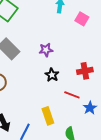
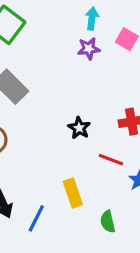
purple star: (46, 50) -> (89, 49), moved

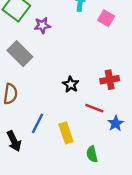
purple star: (89, 49) -> (42, 25), moved
blue line: (36, 218) -> (38, 123), moved

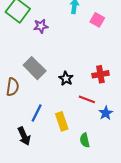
gray rectangle: (20, 54) -> (35, 68), moved
black arrow: (14, 141) -> (24, 136), moved

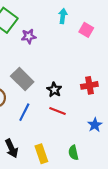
red line: (87, 99) -> (57, 111), moved
blue line: (37, 113) -> (24, 112), moved
yellow rectangle: (62, 121) -> (41, 154), moved

